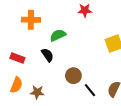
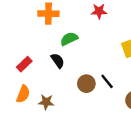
orange cross: (31, 20) -> (48, 14), moved
red rectangle: (17, 58) -> (24, 64), turned -64
black line: (90, 90) -> (107, 81), moved

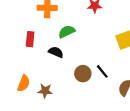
black semicircle: (58, 61) -> (56, 52), turned -32
red rectangle: (24, 64) -> (30, 39), moved, turned -40

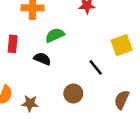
black line: (102, 71) -> (96, 67), moved
brown circle: (83, 74) -> (73, 93), moved

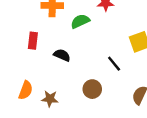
green semicircle: (55, 35) -> (80, 21), moved

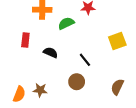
black line: (114, 64) -> (85, 60), moved
orange semicircle: (26, 90) -> (19, 94), moved

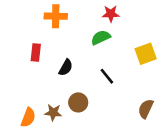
green semicircle: (66, 23) -> (101, 37), moved
black semicircle: (51, 52) -> (66, 67), turned 96
brown circle: (77, 82) -> (78, 102), moved

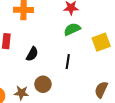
green semicircle: (101, 37) -> (72, 29), moved
black line: (107, 76) -> (68, 62), turned 48

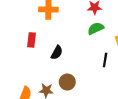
black line: (68, 62) -> (105, 60), moved

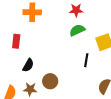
black semicircle: (57, 53) -> (28, 65), moved

